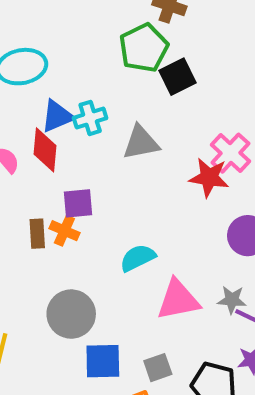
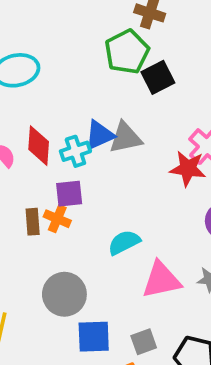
blue triangle: (57, 116) -> (100, 135), moved
cyan cross: (90, 118) -> (75, 151), moved

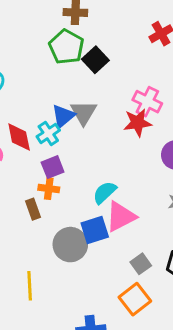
gray triangle: (126, 138) -> (84, 113), turned -32
brown rectangle: (33, 222) -> (33, 209), moved
pink triangle: (161, 280) -> (121, 217), moved
blue square: (94, 337) -> (95, 230), moved

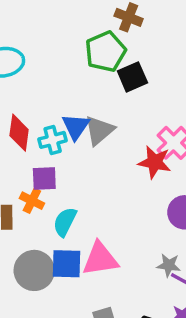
blue triangle: (63, 116) -> (76, 126), turned -35
cyan semicircle: (105, 192) -> (65, 222), moved, turned -40

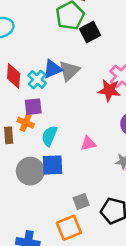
blue triangle: (76, 126) -> (53, 69), turned 36
cyan cross: (53, 140) -> (37, 79), turned -30
pink triangle: (100, 259) -> (88, 143), moved, size x0.6

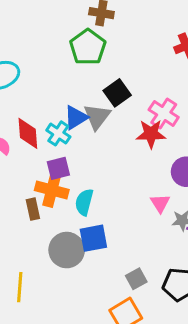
black square: (90, 32) -> (117, 93), moved
orange cross: (26, 123) -> (52, 190), size x1.5
pink triangle: (88, 143) -> (160, 203), moved, turned -42

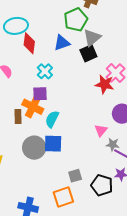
blue triangle: (76, 117) -> (62, 43), moved
gray triangle: (97, 117) -> (92, 38), moved
red diamond: (28, 133) -> (29, 43), moved

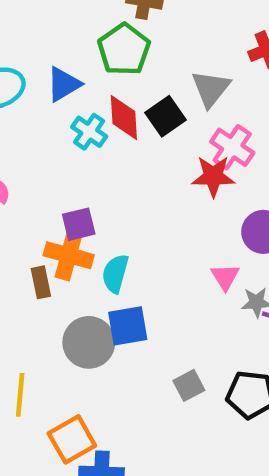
gray triangle: (92, 38) -> (211, 89), moved
red diamond: (29, 43) -> (124, 118), moved
blue triangle: (62, 43) -> (64, 84), moved
cyan cross: (45, 71) -> (89, 132), moved
orange square: (63, 197) -> (72, 439), moved

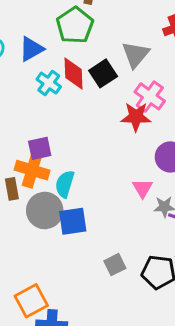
gray circle: (89, 342) -> (45, 210), moved

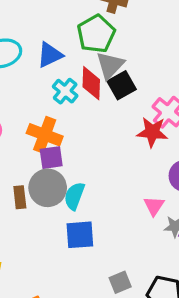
gray triangle: (136, 55) -> (110, 65), moved
orange cross: (32, 170) -> (45, 135), moved
gray circle: (45, 210) -> (48, 188), moved

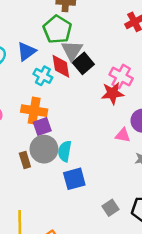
pink triangle: (154, 206) -> (123, 135), moved, turned -42

